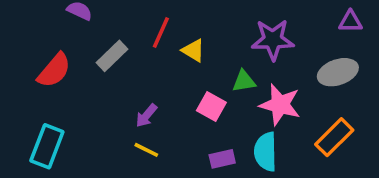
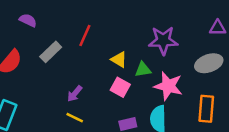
yellow triangle: (193, 50) -> (119, 59), moved
orange rectangle: (334, 137) -> (206, 109), turned -40

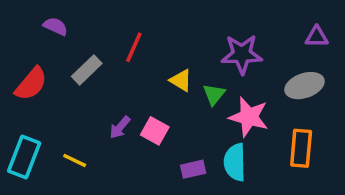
green triangle: (143, 70) -> (214, 94), turned -42
pink square: (120, 87) -> (155, 131), moved
yellow line: (75, 118) -> (75, 160), moved

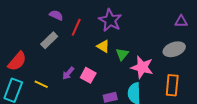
purple semicircle: (55, 26) -> (56, 15), moved
purple star: (242, 54) -> (110, 20), moved, turned 30
red semicircle: (31, 84) -> (17, 61), moved
yellow line: (75, 160) -> (41, 84), moved

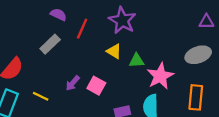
green triangle: (122, 54) -> (137, 61), turned 48
pink star: (142, 67) -> (160, 76), turned 30

